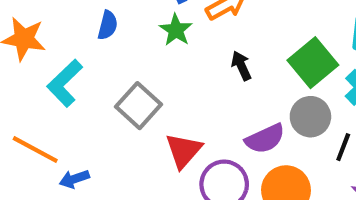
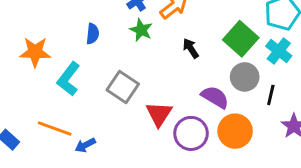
purple semicircle: (265, 139) -> (215, 97), turned -116

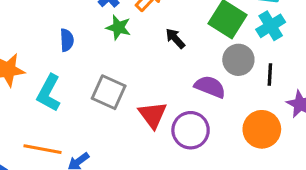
cyan cross: (279, 51) -> (271, 26), turned 30
orange circle: (235, 131) -> (262, 129), moved

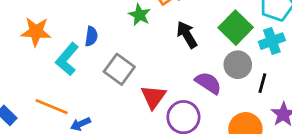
black arrow: (175, 38) -> (187, 35), size x1.4
blue semicircle: (67, 40) -> (91, 36), moved

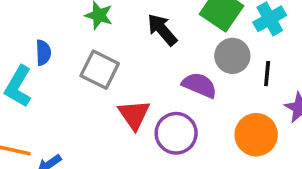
gray square: (119, 69) -> (100, 70), moved

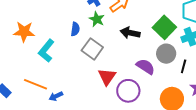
black arrow: (162, 30) -> (130, 33), turned -48
blue semicircle: (43, 53) -> (75, 29), moved

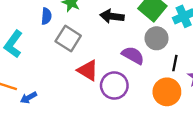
black line: (184, 66) -> (175, 63), moved
red triangle: (107, 77) -> (88, 70), turned -30

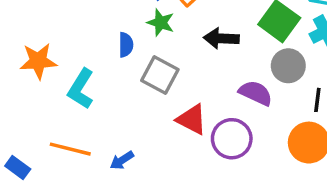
blue arrow: (29, 98) -> (122, 160), moved

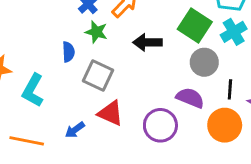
purple semicircle: (256, 93) -> (190, 98), moved
red triangle: (192, 119) -> (111, 113), moved
blue arrow: (122, 160) -> (75, 130), moved

